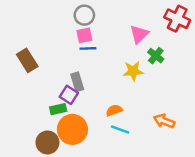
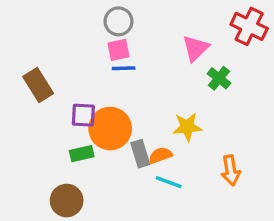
yellow star: (133, 71) -> (187, 127), moved
gray rectangle: (77, 82) -> (140, 154), moved
purple square: (69, 95) -> (83, 115), moved, turned -30
orange arrow: (164, 121) -> (231, 170), turned -120
orange circle: (72, 129) -> (110, 129), moved

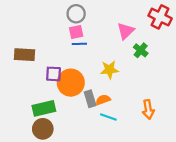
brown rectangle: (38, 85) -> (24, 55), turned -54
yellow star: (187, 127) -> (109, 70), moved
green rectangle: (82, 154) -> (44, 108), moved, size x1.5

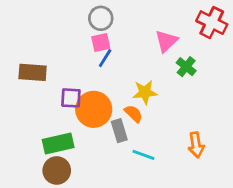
blue line: (79, 44) -> (105, 58), turned -56
orange semicircle: (103, 100) -> (133, 114), moved, turned 64

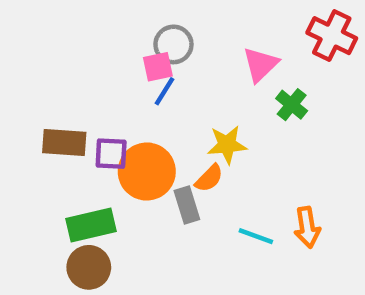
gray circle: (101, 18) -> (173, 44), moved
brown rectangle: (33, 72) -> (64, 143), moved
orange semicircle: (133, 114) -> (209, 178), turned 90
cyan line: (143, 155) -> (256, 236), moved

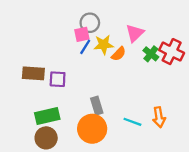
red cross: (332, 36) -> (172, 52), moved
yellow star: (227, 145) -> (104, 45), moved
orange circle: (147, 172) -> (92, 129), moved
orange semicircle: (209, 178) -> (119, 54), moved

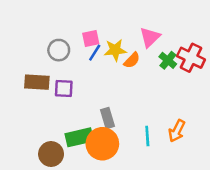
gray circle: (90, 23) -> (59, 50), moved
green rectangle: (47, 116) -> (79, 137), moved
orange arrow: (159, 117) -> (177, 131), turned 36
cyan line: (132, 122) -> (147, 136), turned 66

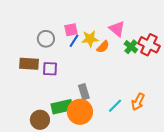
pink triangle: (150, 37) -> (117, 29), turned -36
cyan line: (147, 136) -> (115, 106), turned 49

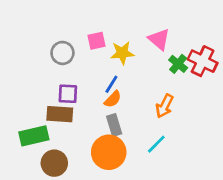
blue line: (74, 41) -> (111, 84), moved
orange semicircle: (103, 47) -> (113, 99), moved
brown rectangle: (29, 64) -> (60, 114), moved
orange arrow: (138, 102) -> (164, 106), moved
green rectangle: (62, 107) -> (34, 136), moved

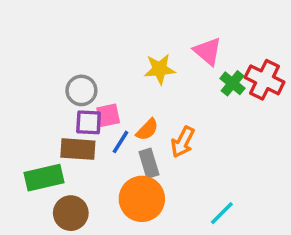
pink square: (96, 41) -> (108, 115), moved
gray circle: (62, 53) -> (81, 90), moved
blue line: (111, 84) -> (121, 142), moved
orange arrow: (164, 106) -> (183, 142), moved
cyan line: (156, 144) -> (222, 213), moved

